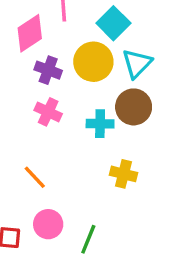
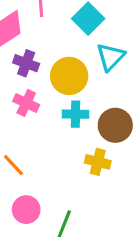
yellow circle: (93, 62) -> (69, 76), moved
brown circle: (134, 107) -> (115, 125), moved

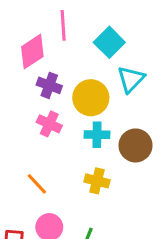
yellow cross: (98, 162) -> (97, 181), moved

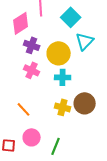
brown circle: (135, 145) -> (85, 103), moved

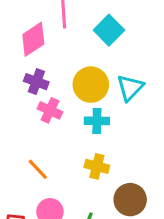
cyan triangle: (85, 41) -> (130, 88), moved
purple cross: (32, 45) -> (36, 82), moved
brown circle: (85, 103) -> (130, 200), moved

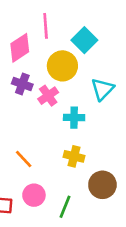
yellow circle: (91, 85) -> (62, 66), moved
pink cross: (50, 110) -> (48, 96), moved, turned 30

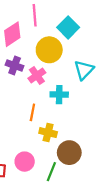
yellow cross: (74, 156) -> (48, 133), moved
orange line: (24, 159) -> (32, 112), moved, turned 54
brown circle: (102, 185) -> (69, 153), moved

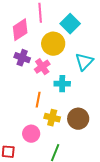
brown circle: (69, 153) -> (78, 119), moved
pink circle: (25, 162) -> (31, 134), moved

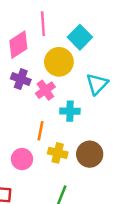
pink circle: (31, 134) -> (22, 159), moved

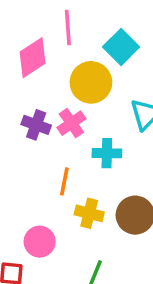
purple cross: (21, 79) -> (36, 125), moved
pink circle: (22, 159) -> (40, 242), moved

